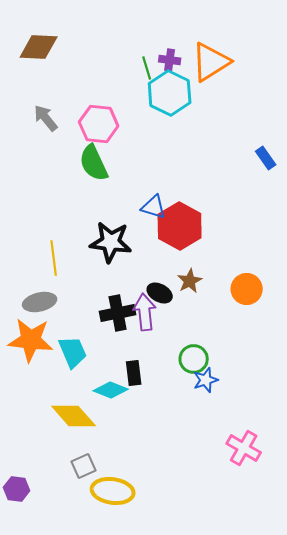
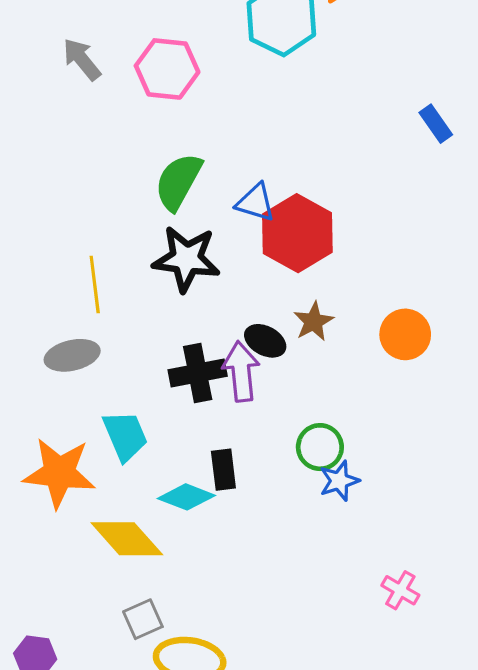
green semicircle: (94, 163) -> (178, 182), moved, turned 54
orange star: (31, 340) -> (59, 473), moved
pink cross: (244, 448) -> (400, 590), size x0.7

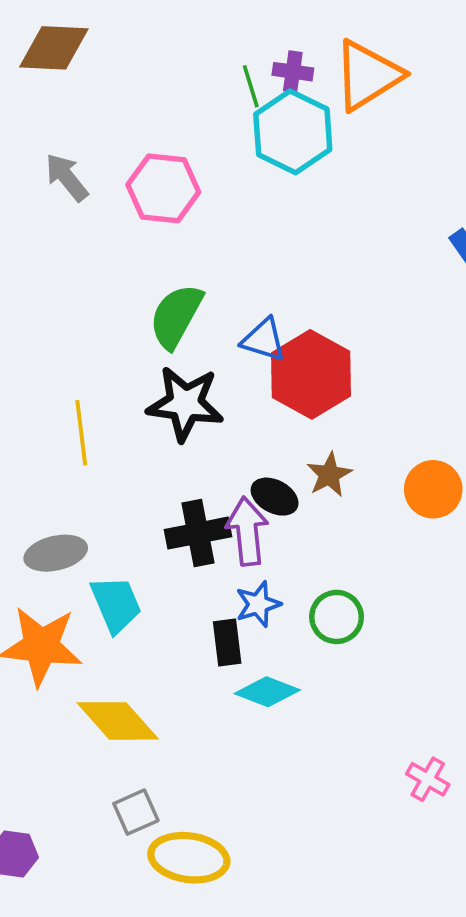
gray ellipse: (72, 355) -> (56, 553), moved
blue star: (339, 481) -> (258, 604), moved
cyan diamond: (186, 497) -> (267, 692), moved

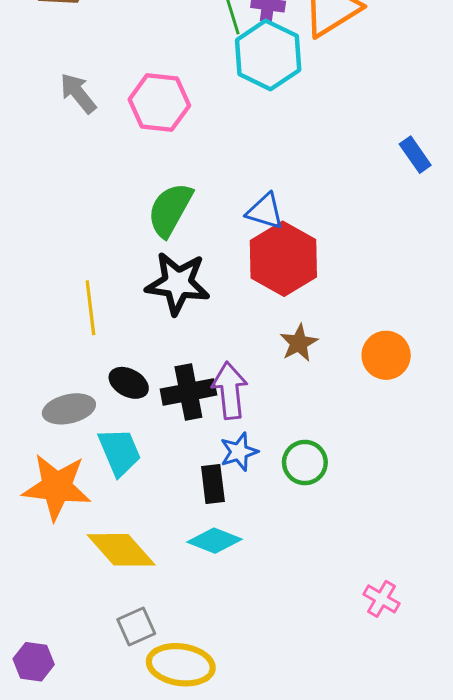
blue triangle: (264, 340) -> (265, 211), moved
black ellipse: (275, 497) -> (129, 383), moved
cyan diamond: (267, 692) -> (214, 541), moved

